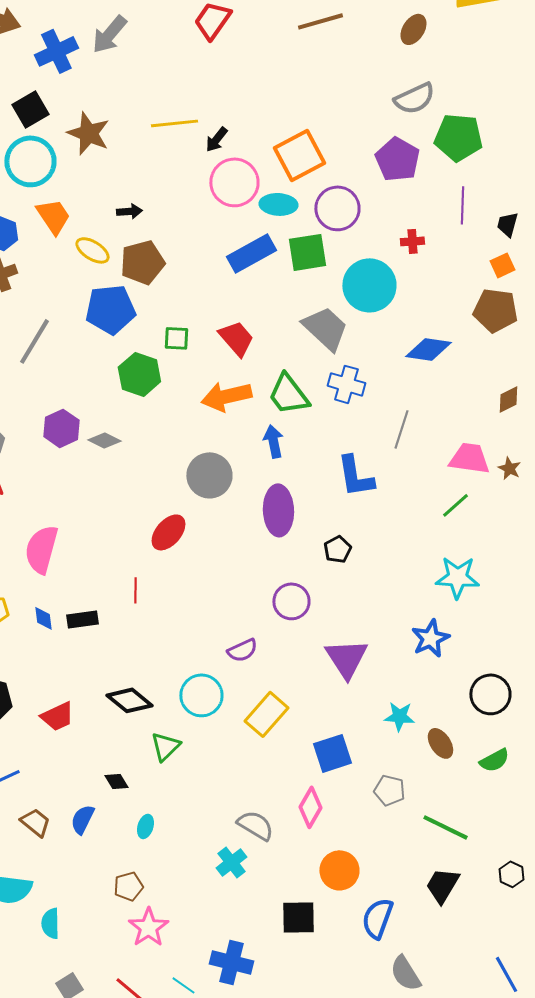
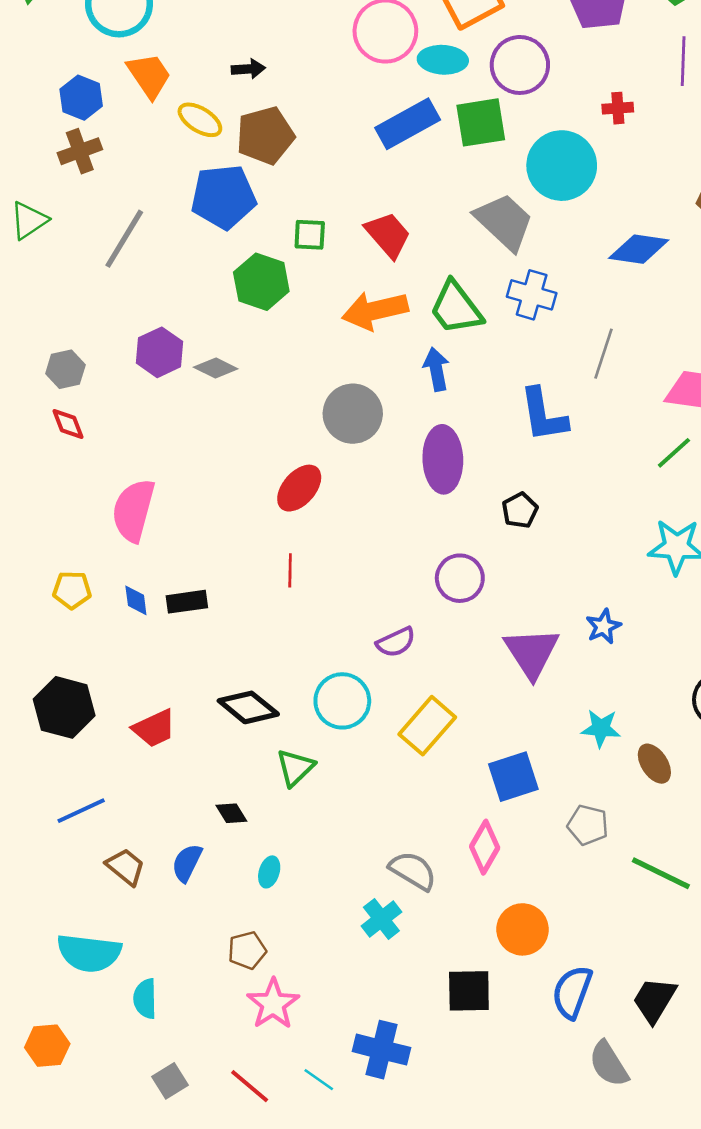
red line: (135, 590) -> (290, 570), moved
blue star: (430, 638) -> (603, 626), moved, size x0.7
black trapezoid: (442, 885) -> (654, 1000), moved

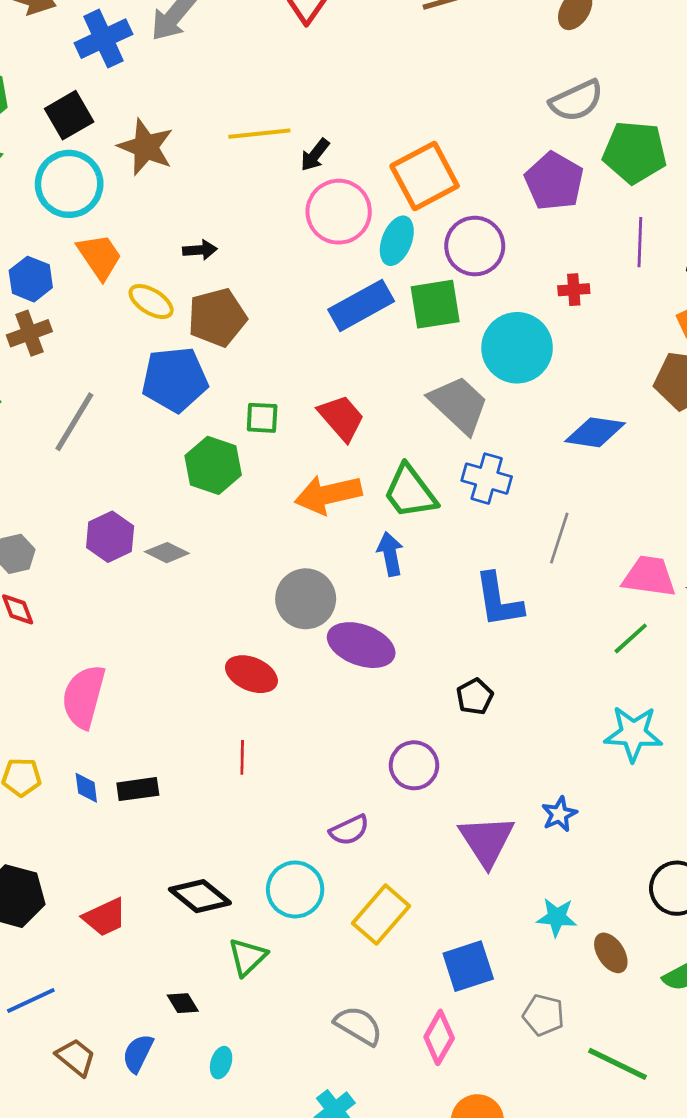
cyan ellipse: (443, 60) -> (397, 241), turned -72
purple ellipse: (443, 459) -> (361, 645), moved, turned -68
red ellipse: (299, 488) -> (251, 674), turned 72
gray semicircle: (413, 871) -> (358, 1026), moved

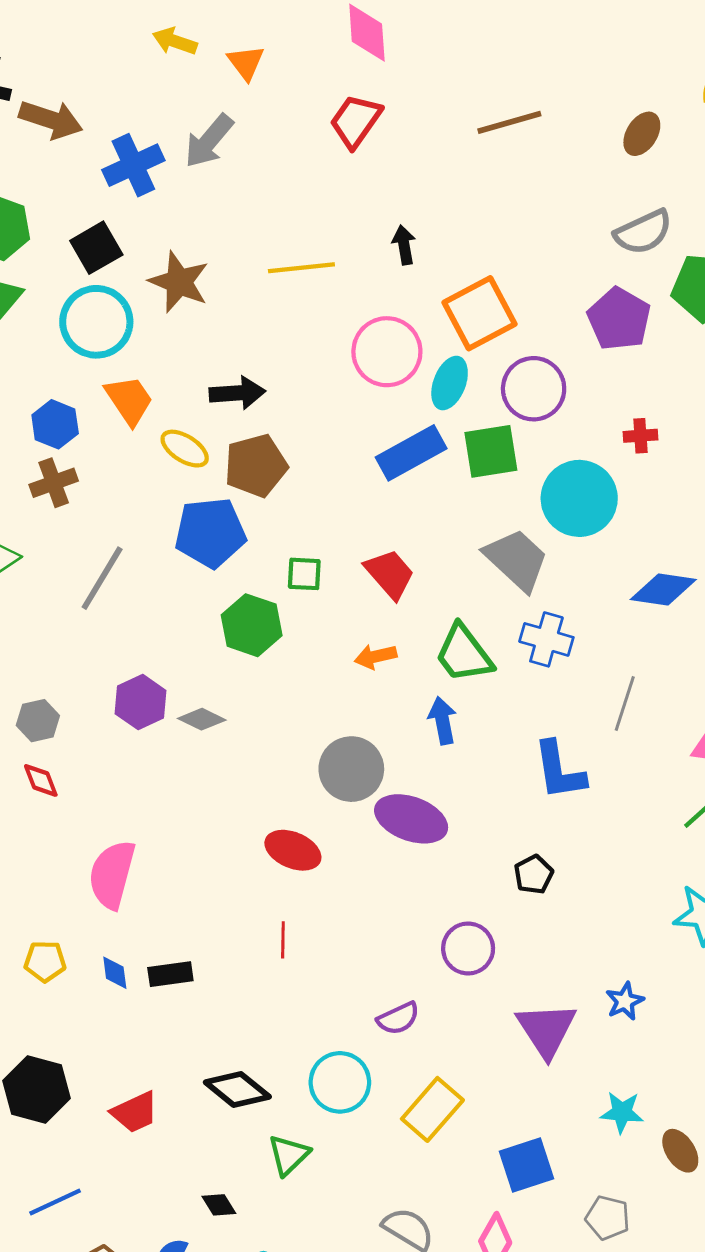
black arrow: (315, 155) -> (404, 245), moved, turned 132
black arrow: (200, 250) -> (237, 393), size x1.5
orange arrow: (328, 494) -> (376, 657), size x0.6

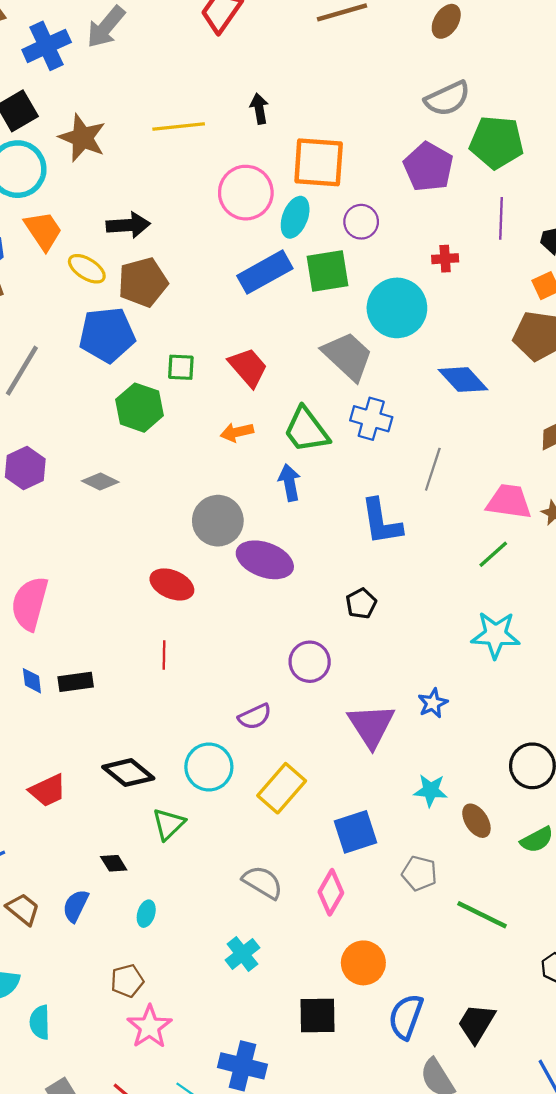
orange square: (479, 313) -> (319, 162), turned 32
purple circle: (534, 389) -> (361, 222), size x0.7
blue diamond: (663, 590) -> (463, 380), turned 39
purple hexagon: (140, 702) -> (25, 468), moved

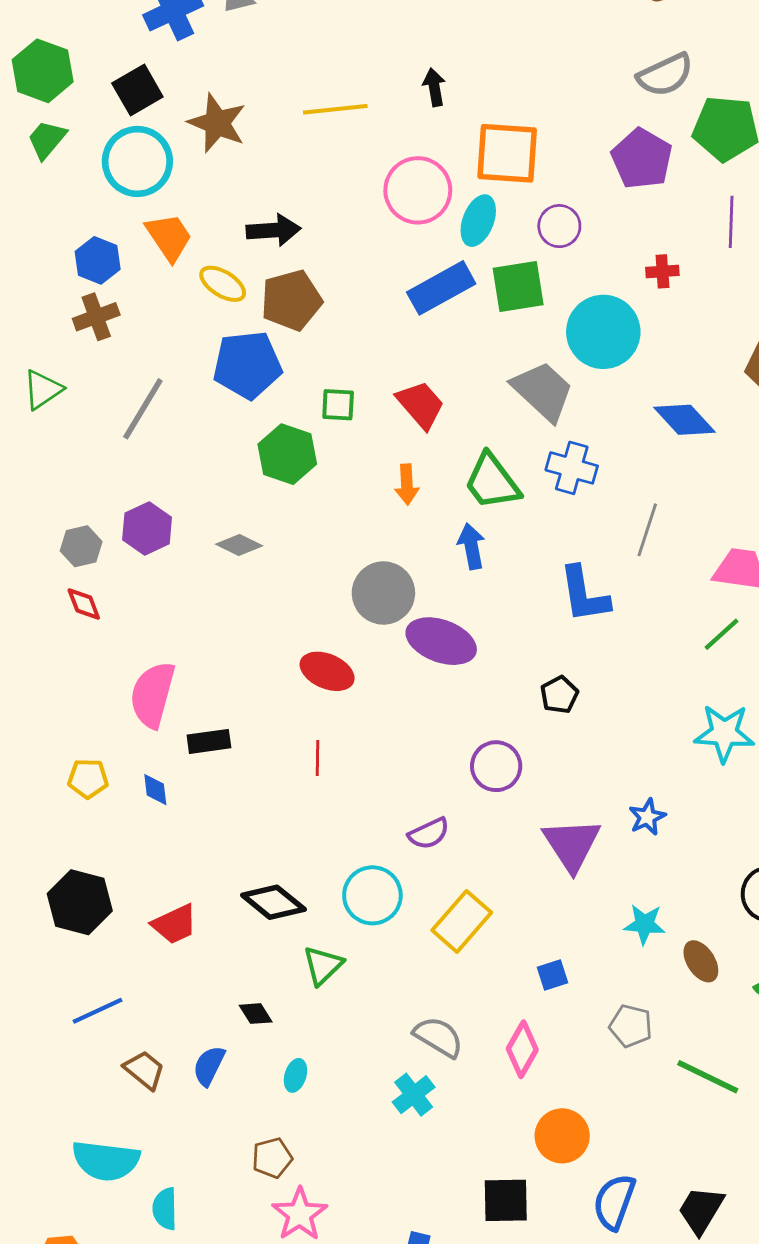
orange arrow: (237, 432) -> (407, 484), turned -80
black rectangle: (76, 682) -> (209, 741), moved
blue square: (356, 832) -> (552, 975), size x0.6
cyan cross: (242, 954) -> (414, 1095), moved

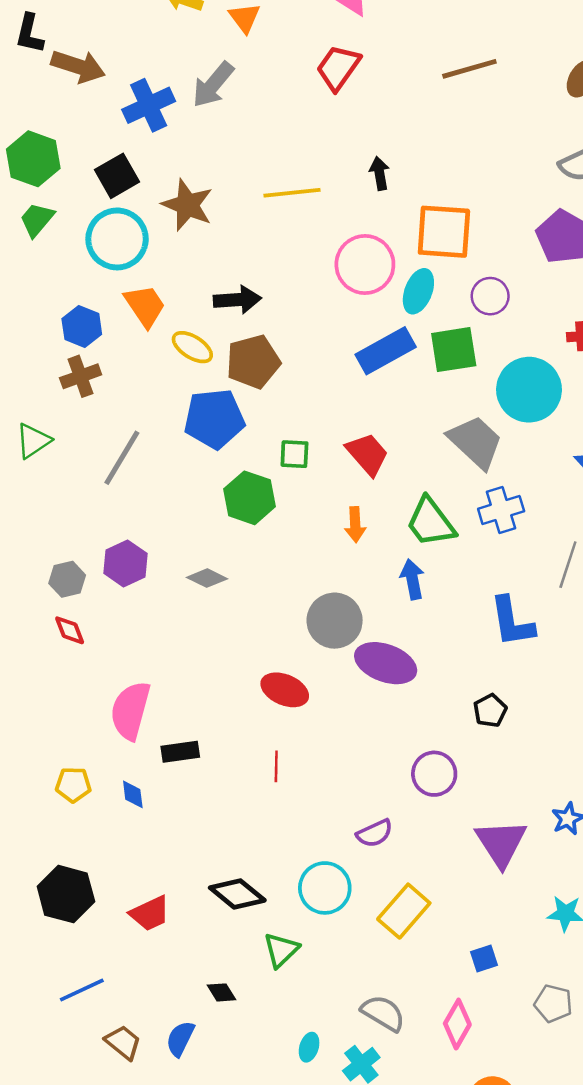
blue cross: (572, 468) -> (501, 510), turned -33
cyan ellipse: (295, 1075) -> (309, 1047), moved

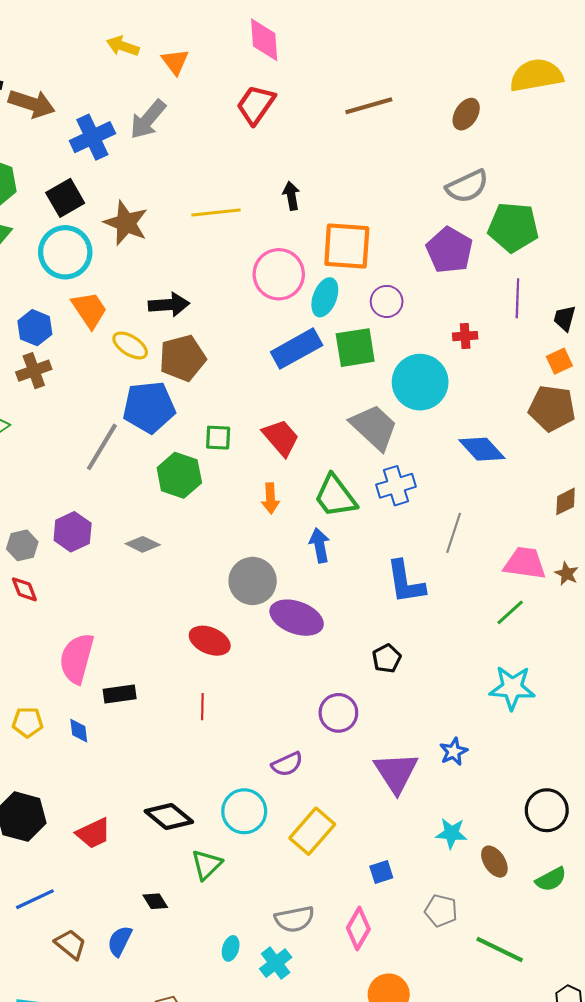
gray line: (122, 458) -> (102, 447), moved
gray semicircle: (383, 1013) -> (294, 919), turned 138

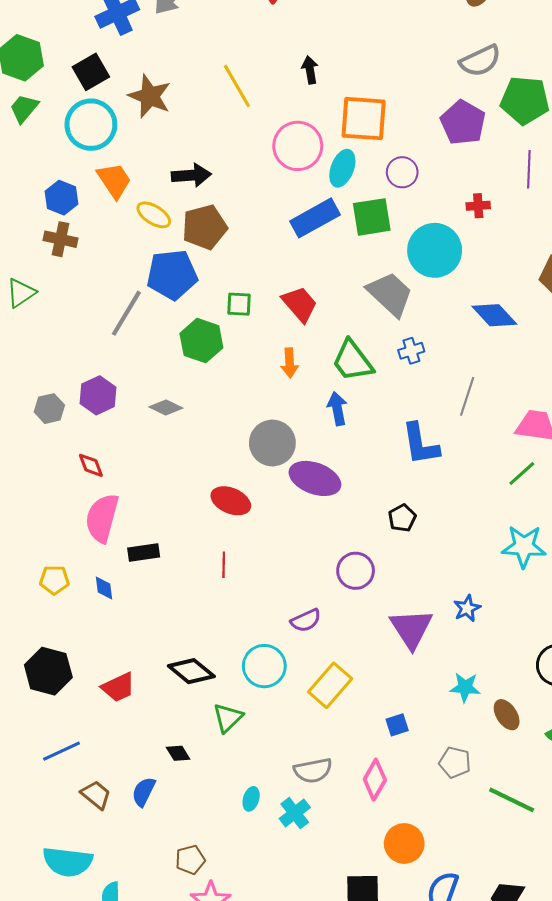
yellow line: (216, 213) -> (237, 86), turned 66
brown cross: (34, 371) -> (60, 239), turned 32
blue cross: (396, 486) -> (411, 351), size x0.7
red diamond: (24, 589) -> (91, 465), moved

